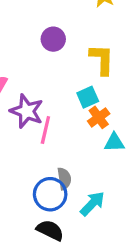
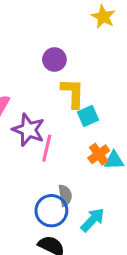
yellow L-shape: (102, 59) -> (73, 93), moved
orange cross: (99, 117) -> (99, 154), moved

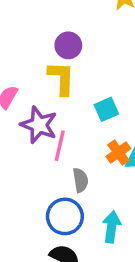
yellow L-shape: (73, 93) -> (61, 78), moved
gray semicircle: (65, 195) -> (80, 180), moved
cyan arrow: (93, 220) -> (112, 227), turned -36

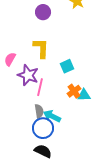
purple circle: (68, 45) -> (43, 12), moved
gray semicircle: (80, 180) -> (39, 111), moved
cyan arrow: (112, 227) -> (52, 116), moved, turned -72

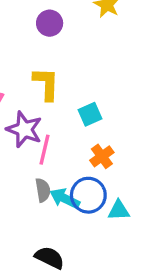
cyan triangle: (84, 95) -> (119, 210), moved
blue circle: (43, 128) -> (88, 195), moved

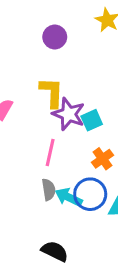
purple star: (24, 129) -> (69, 114), moved

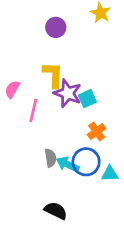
pink line: (50, 153) -> (33, 110), moved

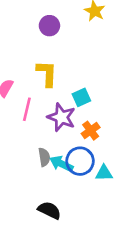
purple star: (68, 93) -> (61, 117), moved

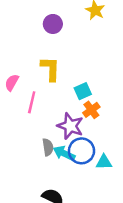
purple star: (61, 117) -> (70, 126), moved
orange cross: (91, 131) -> (91, 110), moved

